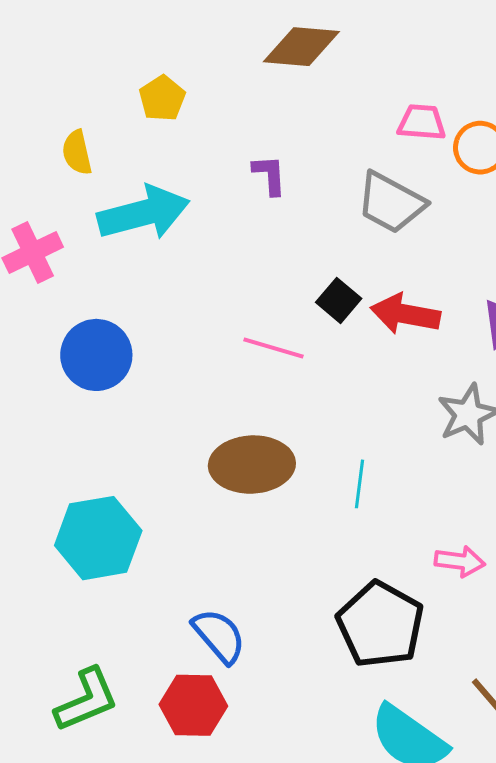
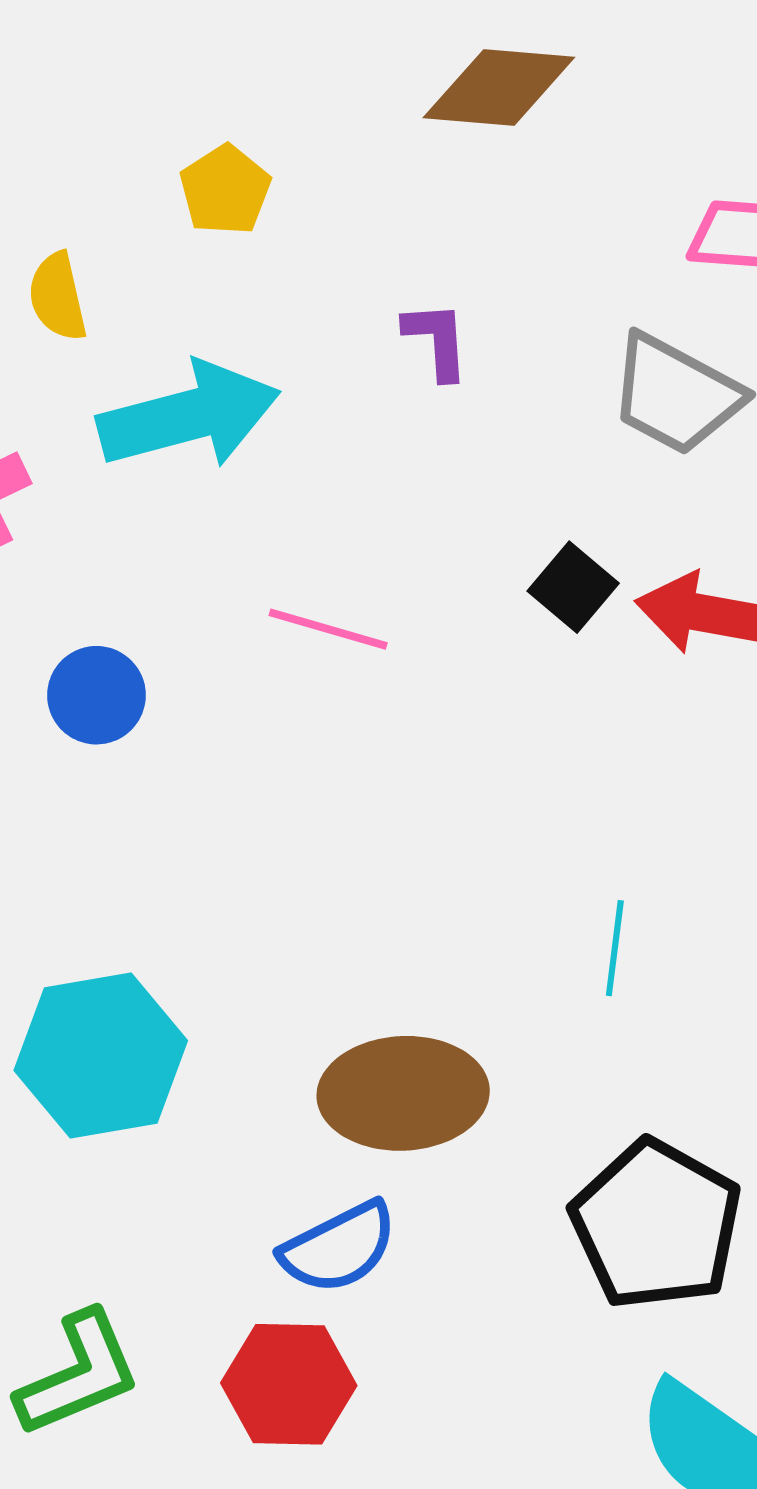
pink line: (274, 348) -> (328, 629), moved
blue circle: (96, 355) -> (96, 695), size x0.7
brown ellipse: (252, 465) -> (403, 1093), moved
blue semicircle: (219, 636) -> (339, 1248), turned 104

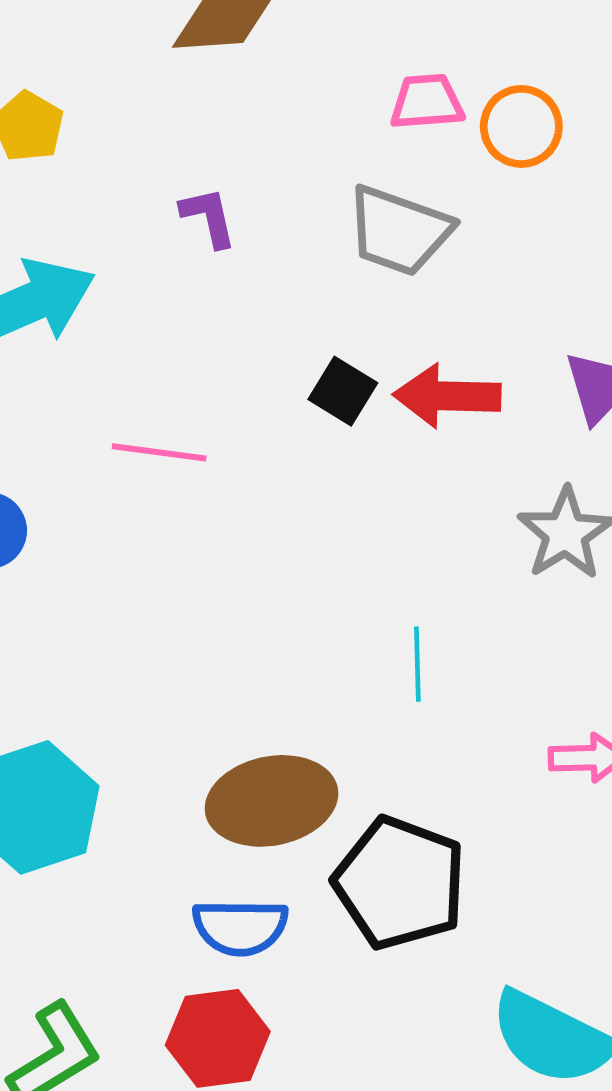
black pentagon: (656, 1225) -> (400, 883), moved
blue semicircle: (339, 1248) -> (240, 927), turned 36

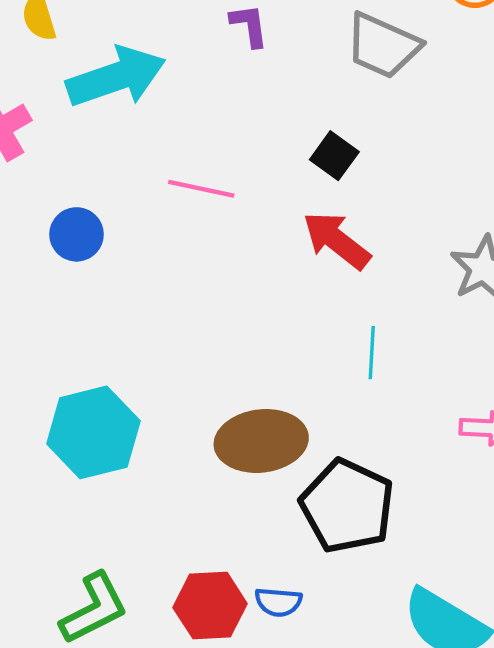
red arrow: (447, 396) -> (337, 240), moved, turned 32
blue semicircle: (240, 927) -> (278, 602), moved, size x0.7

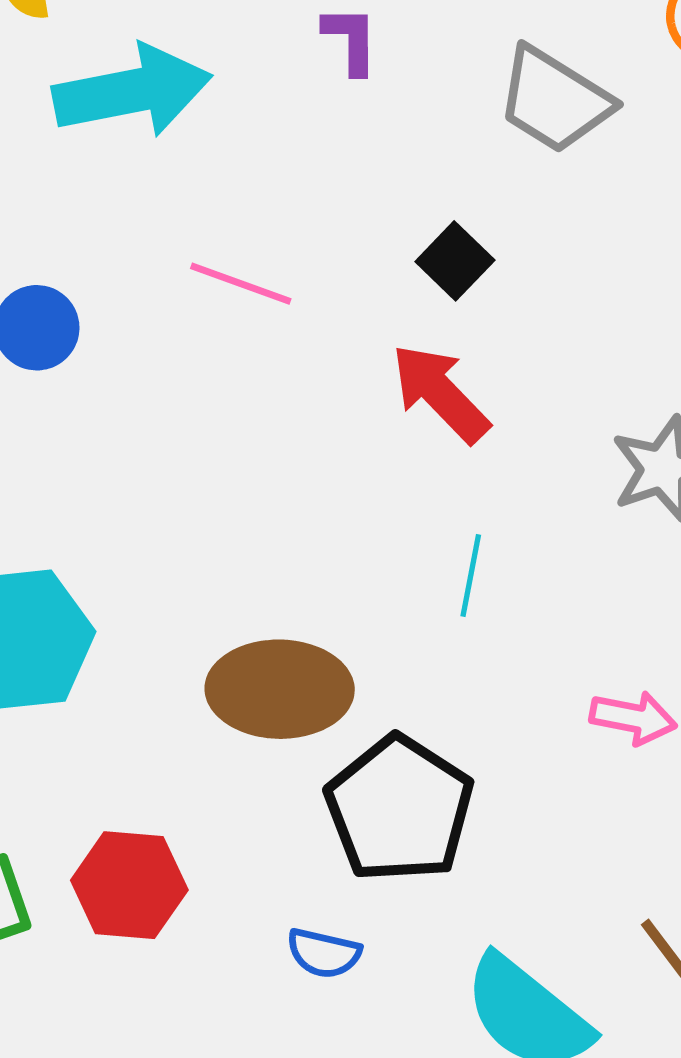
blue semicircle: (278, 602) -> (324, 953), moved
red hexagon: (210, 606) -> (129, 885), moved

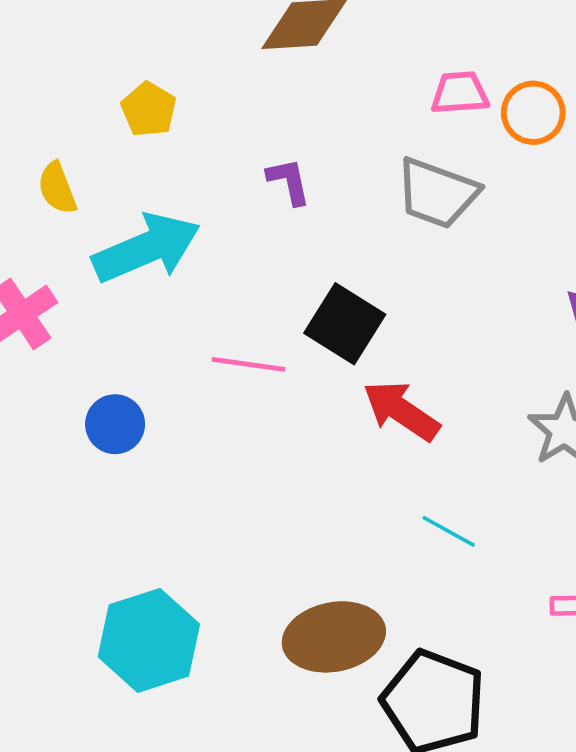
black square: (455, 261) -> (345, 324), moved, size x1.5
cyan line: (471, 575) -> (449, 531), turned -60

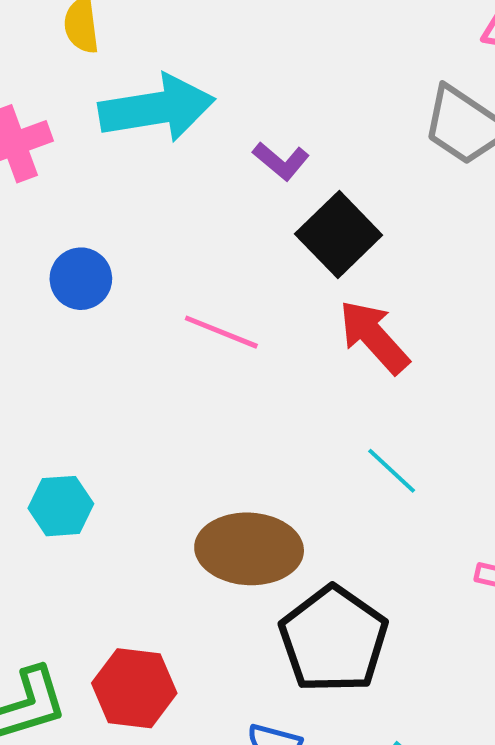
purple L-shape: (289, 181) -> (281, 161), moved, turned 128
pink line: (249, 364) -> (221, 332), moved
cyan hexagon: (149, 640) -> (61, 506), size x0.6

